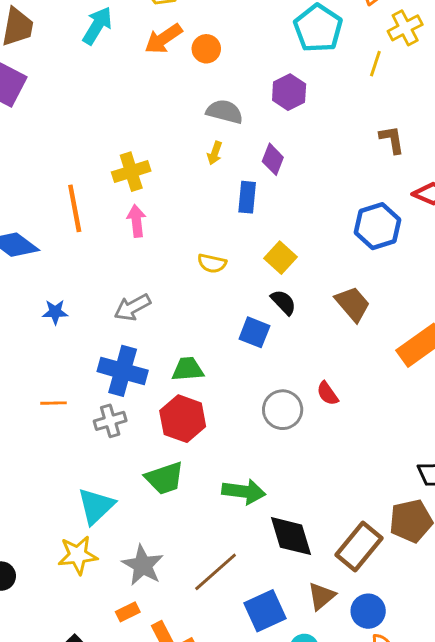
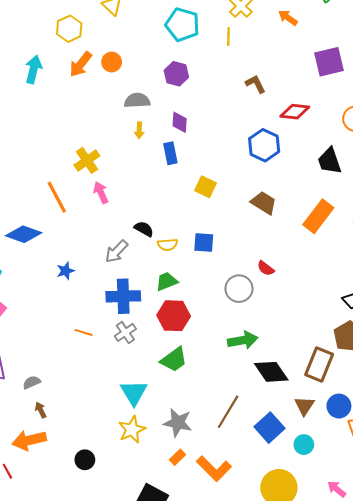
yellow semicircle: (212, 263) -> (168, 245), moved
black semicircle: (283, 302) -> (144, 229), moved
orange line: (54, 403) -> (84, 332), turned 36
green arrow: (244, 492) -> (243, 340), moved

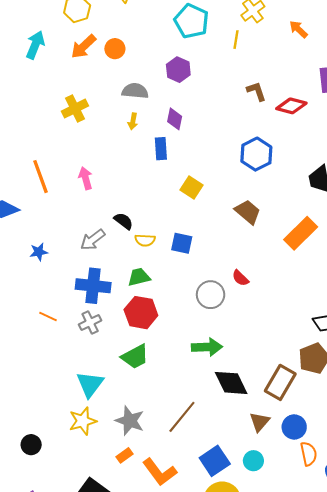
red diamond: (295, 112) -> (291, 106), moved
yellow cross: (87, 160) -> (75, 108), moved
blue square: (269, 428) -> (215, 461), moved

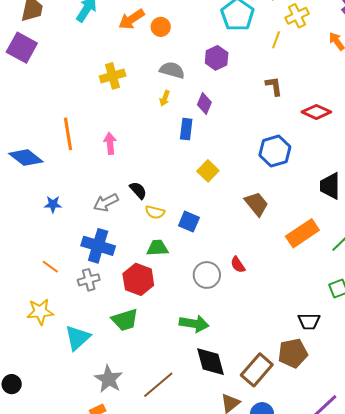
brown L-shape: (256, 91) -> (274, 86), moved
green trapezoid: (139, 277) -> (157, 248), moved
yellow star: (83, 421) -> (40, 312), moved

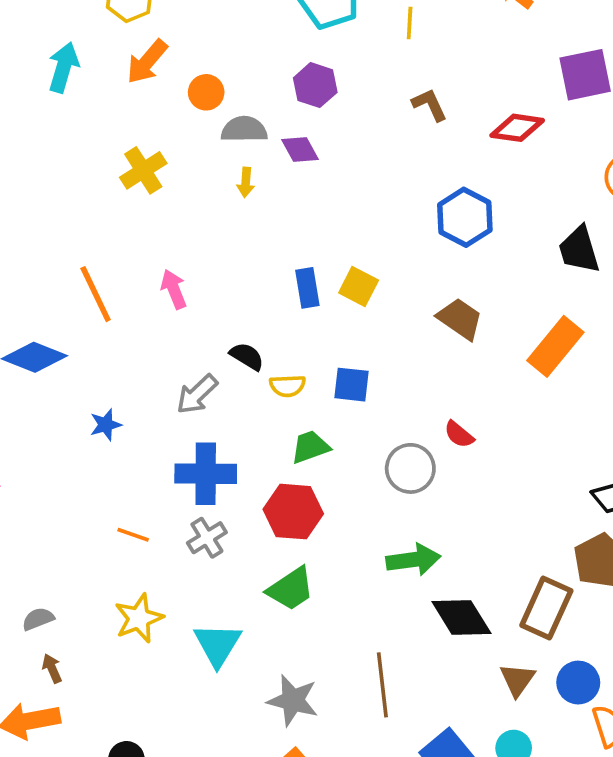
orange circle: (161, 27) -> (206, 92), moved
purple diamond: (204, 104) -> (300, 149), moved, turned -35
blue rectangle: (186, 129) -> (307, 288), moved
brown line: (158, 385) -> (382, 685), turned -40

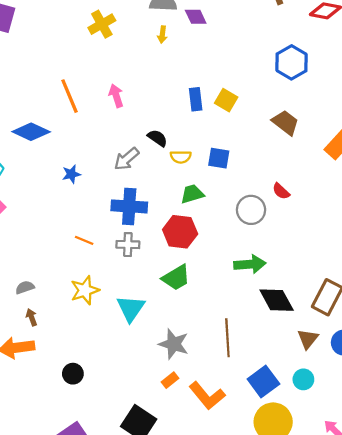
gray cross: (207, 538) -> (128, 245), turned 30

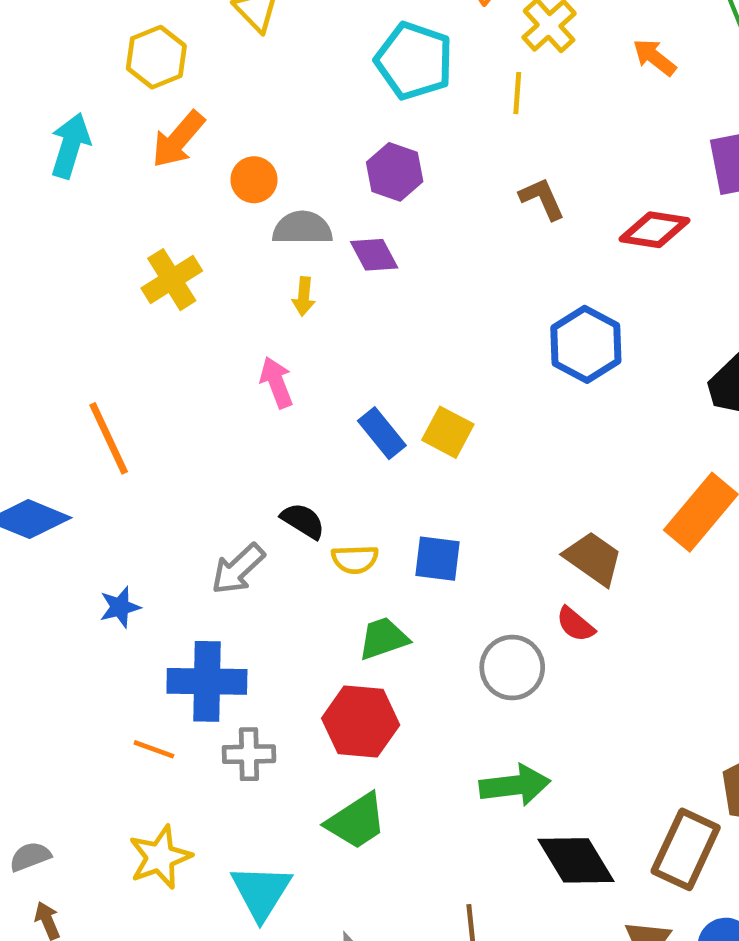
pink arrow: (116, 96) -> (276, 382), moved
blue rectangle: (196, 99) -> (382, 433), turned -30
brown trapezoid: (285, 123) -> (593, 558), moved
blue cross: (129, 206) -> (207, 681), moved

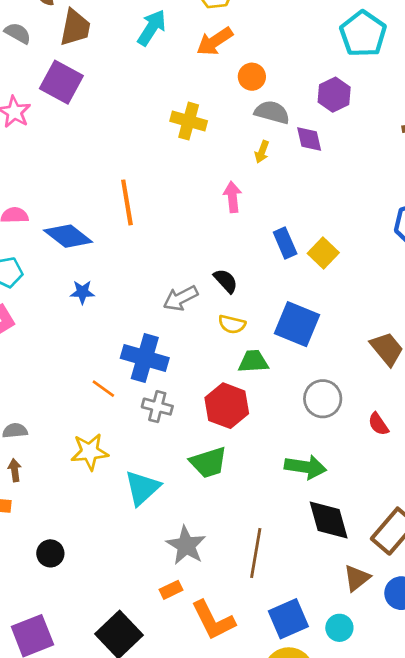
yellow cross: (172, 280) -> (189, 121), turned 32
yellow semicircle: (355, 559) -> (232, 324), moved
blue square: (437, 559) -> (297, 324), size x1.5
blue star: (120, 607) -> (82, 292), moved
red semicircle: (575, 624) -> (378, 424), moved

